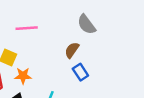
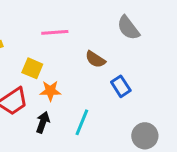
brown semicircle: (72, 50) -> (95, 59), moved, turned -91

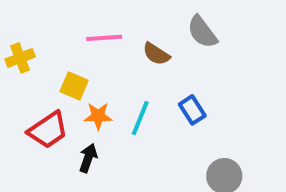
brown semicircle: (95, 59) -> (156, 54), moved
cyan line: (82, 122) -> (140, 118), moved

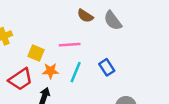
pink line: (104, 38) -> (70, 45), moved
brown semicircle: (156, 54) -> (85, 16), moved

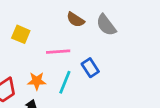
yellow square: (36, 53) -> (21, 34), moved
blue rectangle: (107, 67) -> (90, 68), moved

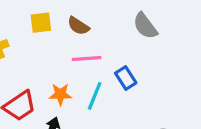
brown semicircle: (75, 20) -> (78, 26), moved
yellow square: (21, 34) -> (41, 23), moved, turned -30

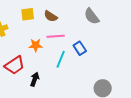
orange star: (60, 94) -> (36, 45), moved

